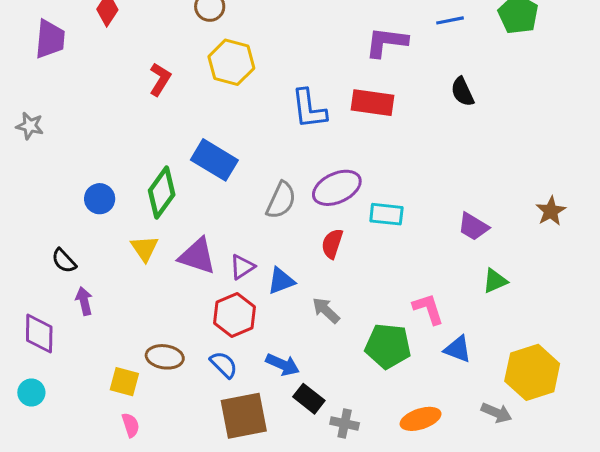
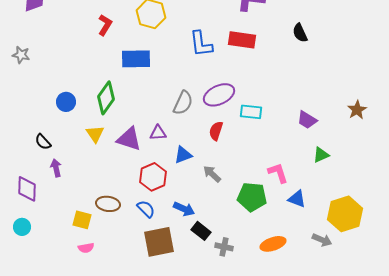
blue rectangle: (214, 160) -> (136, 59), moved, turned -32
purple triangle: (242, 267) -> (158, 133), moved, turned 30
pink semicircle: (131, 425) -> (86, 248), turned 98

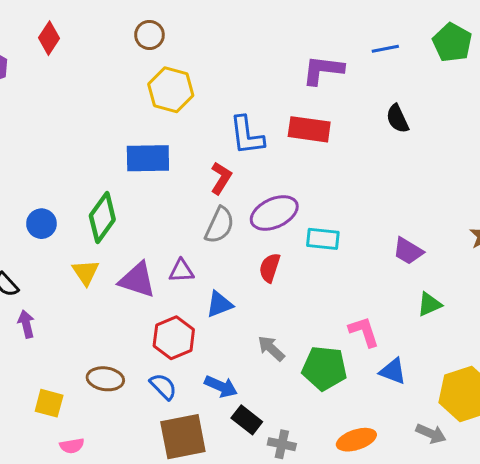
red L-shape: (105, 25) -> (221, 178), moved
gray arrow: (212, 174) -> (271, 348), moved
yellow square: (82, 220) -> (49, 403), moved

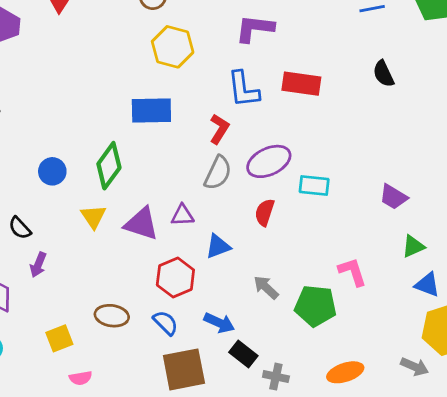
purple L-shape: (323, 70) -> (255, 28), moved
purple arrow: (26, 324) -> (38, 265), turned -145
blue triangle: (393, 371) -> (427, 285), moved
yellow square: (49, 403) -> (59, 338), turned -36

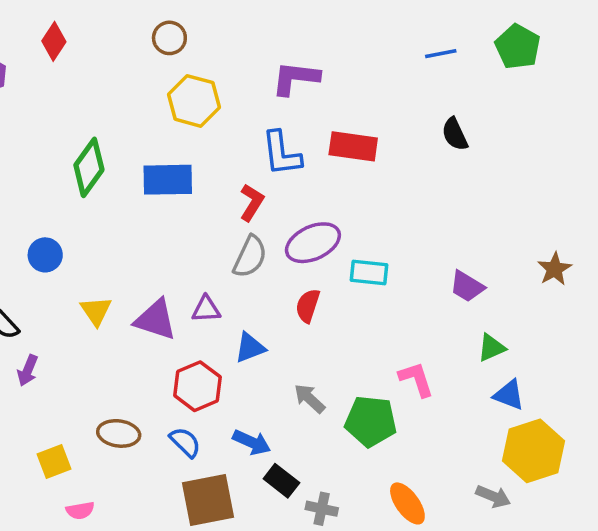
green diamond: (109, 166) -> (89, 167), moved
orange ellipse: (345, 372) -> (407, 503), turned 72

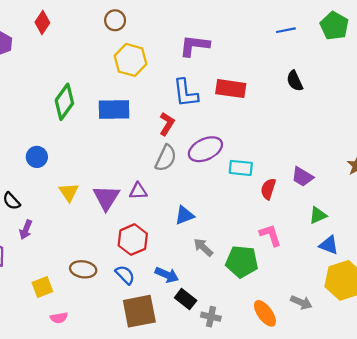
red semicircle: (308, 306) -> (268, 189), moved
purple triangle: (155, 320) -> (106, 198), turned 44
blue triangle: (250, 348) -> (185, 215), moved
gray arrow: (493, 496) -> (301, 302), moved

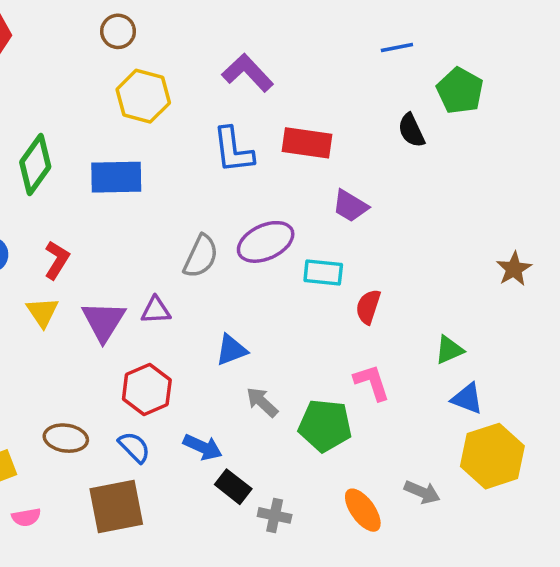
green pentagon: (334, 26) -> (460, 91), moved
purple L-shape: (194, 46) -> (248, 73), turned 40
red L-shape: (167, 124) -> (57, 260), moved
purple trapezoid: (302, 177) -> (350, 206), moved
brown square: (139, 311) -> (116, 506), moved

